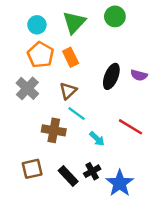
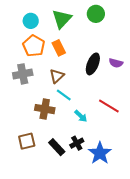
gray cross: (27, 88) -> (23, 74), turned 36

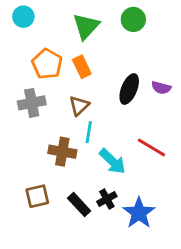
cyan circle: (31, 21) -> (23, 17), moved
cyan line: (64, 95) -> (89, 132), turned 63
cyan arrow: (81, 116) -> (112, 161), size x1.5

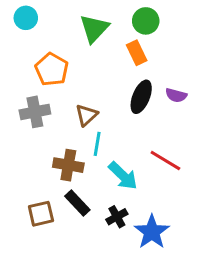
orange rectangle: (82, 67) -> (137, 53), moved
black rectangle: (79, 205) -> (77, 203), moved

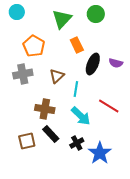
orange rectangle: (137, 53) -> (77, 45), moved
cyan line: (97, 144) -> (76, 89), moved

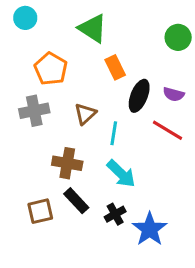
green circle: (96, 14) -> (178, 37), moved
green triangle: (62, 19) -> (93, 28), turned -40
red line: (109, 106) -> (168, 130), moved

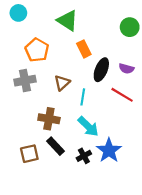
blue star: (150, 229) -> (109, 150), moved

